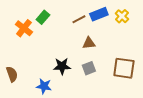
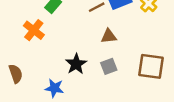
orange cross: (24, 28) -> (34, 30), moved
black star: (62, 66) -> (76, 64), turned -30

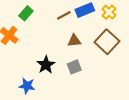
brown square: (151, 66) -> (107, 42), moved, turned 35

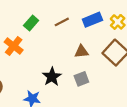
brown line: (64, 15) -> (62, 22), moved

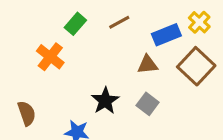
blue rectangle: (92, 20) -> (166, 35), moved
gray square: (81, 79) -> (148, 104), turned -32

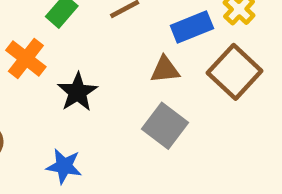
black star: (105, 101) -> (78, 92), moved
gray square: (148, 104) -> (165, 126), size x1.4

